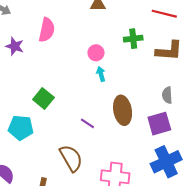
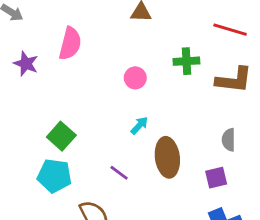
cyan arrow: (101, 74) -> (139, 125), moved, turned 56
purple square: (159, 124) -> (216, 178), size x0.7
cyan pentagon: (21, 128) -> (54, 176), moved

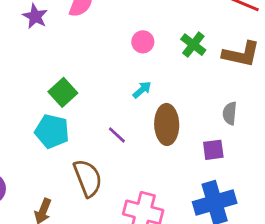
green cross: (186, 61) -> (193, 45), moved, turned 35

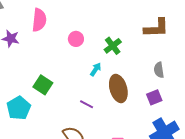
pink circle: (143, 42) -> (76, 39), moved
green cross: (193, 45) -> (113, 46), moved, turned 30
cyan pentagon: (52, 131) -> (19, 108), moved, turned -30

